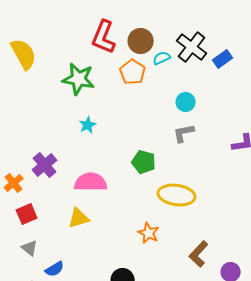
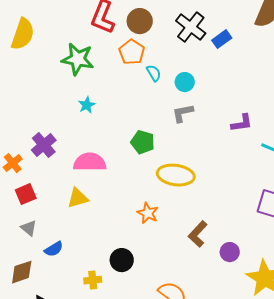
yellow semicircle: (24, 54) -> (23, 34), turned 48
cyan semicircle: (162, 58) -> (154, 73), moved, turned 84

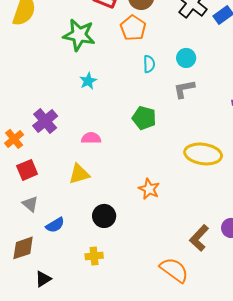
cyan semicircle: (154, 73) -> (149, 64), moved, turned 30
pink semicircle: (90, 162) -> (91, 138), size x0.6
yellow ellipse: (176, 175) -> (203, 154), moved
brown L-shape: (198, 234) -> (199, 238), moved
black circle: (122, 260) -> (104, 216), moved

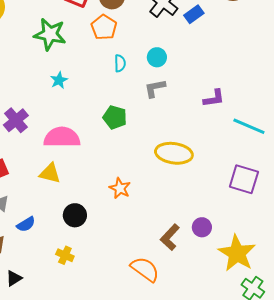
pink semicircle: (91, 138) -> (62, 137), size x1.8
yellow triangle: (79, 174) -> (50, 173), turned 30
yellow cross: (94, 256) -> (65, 255), turned 30

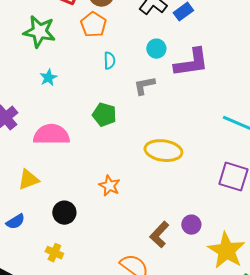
cyan circle: (157, 57) -> (156, 49), moved
purple L-shape: (214, 98) -> (191, 63), moved, size x1.6
yellow triangle: (50, 173) -> (28, 180), moved, turned -35

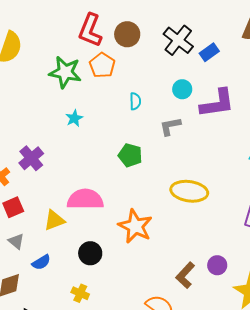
orange pentagon: (93, 25) -> (102, 65), moved
pink semicircle: (51, 135) -> (85, 199), moved
orange star: (109, 186) -> (135, 226), size x1.6

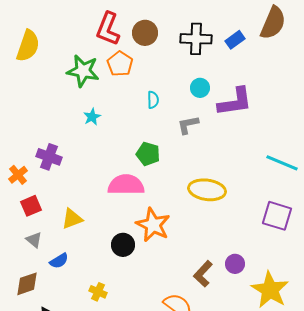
black cross: (178, 40) -> (196, 39), turned -36
blue rectangle: (209, 52) -> (235, 40), moved
purple cross: (31, 158) -> (49, 157), turned -30
pink semicircle: (85, 199) -> (126, 185), moved
black circle: (90, 253) -> (123, 245), moved

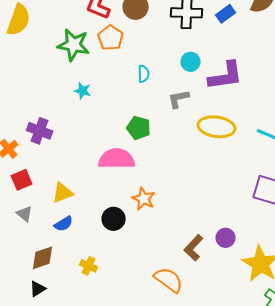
cyan star: (92, 117) -> (83, 91), turned -30
yellow ellipse: (207, 190) -> (217, 127), moved
orange star: (153, 225) -> (144, 199), size x0.7
blue semicircle: (59, 261) -> (64, 224), moved
brown diamond: (27, 284) -> (43, 258), moved

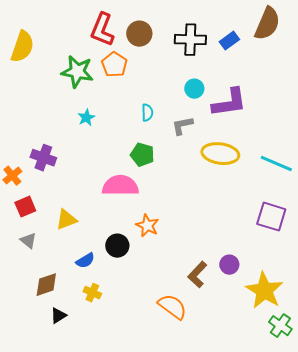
cyan semicircle: (144, 74) -> (147, 113), moved
cyan star: (83, 91) -> (86, 118), turned 30
blue semicircle: (64, 224) -> (85, 261), moved
black triangle: (38, 289) -> (58, 316), moved

